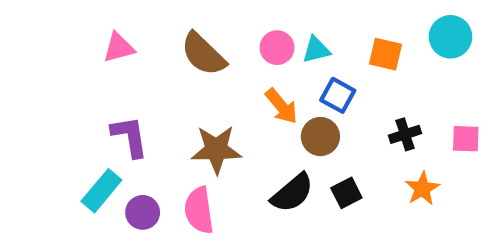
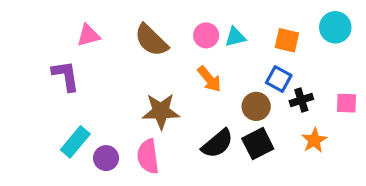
blue square: (338, 95) -> (279, 79), moved
purple L-shape: (130, 137) -> (66, 76), moved
brown circle: (320, 137) -> (256, 106), moved
black square: (346, 193) -> (258, 144), size x1.4

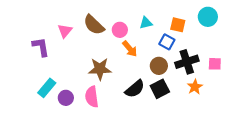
pink triangle: (88, 35) -> (65, 31), moved, turned -35
pink circle: (206, 35) -> (120, 30), moved
blue square: (279, 79) -> (167, 42), moved
black cross: (301, 100) -> (187, 62), size x1.6

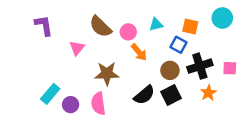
pink triangle: (65, 31) -> (77, 48), moved
purple L-shape: (41, 47) -> (44, 25), moved

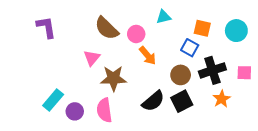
cyan circle: (222, 18) -> (236, 31), moved
cyan triangle: (156, 24) -> (164, 17), moved
pink triangle: (77, 48) -> (92, 58), moved

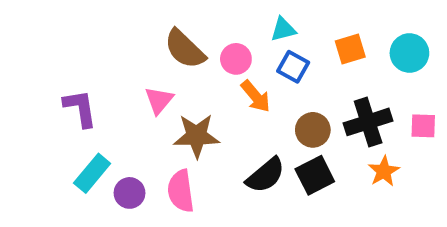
purple L-shape: (46, 27) -> (80, 108), moved
orange square: (202, 28) -> (350, 49), turned -30
blue square: (190, 48) -> (293, 67), moved

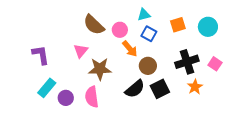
pink square: (423, 126) -> (215, 64), turned 32
brown circle: (313, 130) -> (148, 66), moved

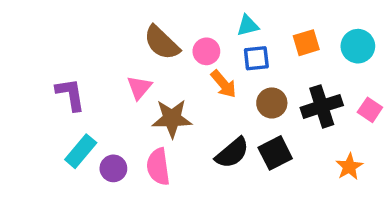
blue square: (149, 34) -> (256, 58), turned -35
brown circle: (148, 66) -> (272, 103), moved
orange star: (195, 87) -> (349, 167), moved

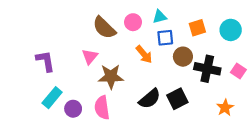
pink circle: (206, 51) -> (133, 22), moved
brown circle: (272, 103) -> (183, 57), moved
black cross: (322, 106) -> (207, 69), turned 30

